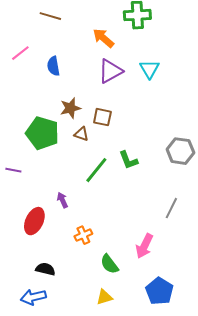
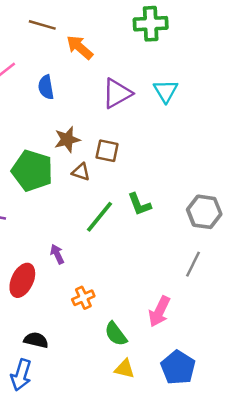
orange arrow: (103, 38) -> (80, 47), moved
gray hexagon: (180, 151) -> (204, 212), moved
blue arrow: (33, 297) -> (21, 375), turned -60
yellow triangle: (104, 297) -> (124, 369), moved, turned 30

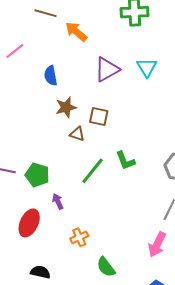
blue semicircle: (46, 87) -> (51, 76), moved
green pentagon: (32, 171) -> (37, 175), moved, size x0.7
pink arrow: (159, 311) -> (157, 244), moved

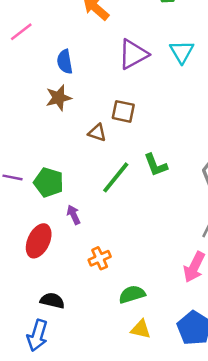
brown star: (66, 107) -> (59, 98), moved
green semicircle: (106, 267) -> (132, 294), turned 110

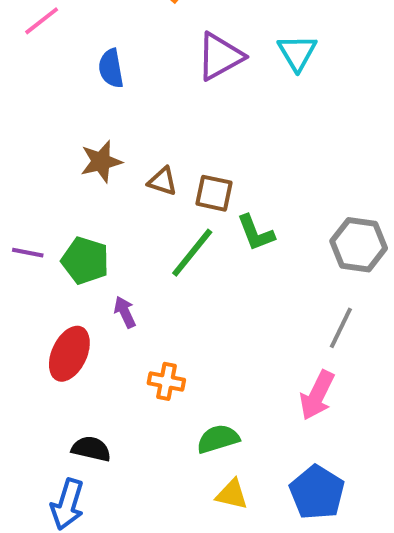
brown star: (59, 98) -> (101, 161), moved
brown square: (123, 111) -> (214, 193), moved
orange cross: (100, 258) -> (166, 381), turned 35

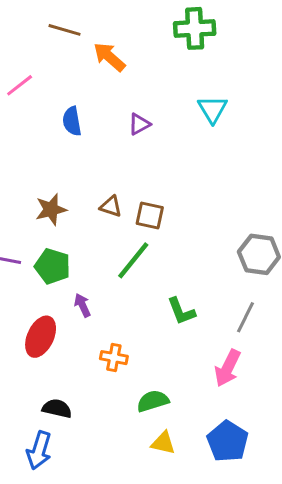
purple triangle: (220, 56) -> (139, 124), moved, size x0.6
brown star: (101, 161) -> (51, 209), moved
green L-shape: (256, 233) -> (181, 311), moved

